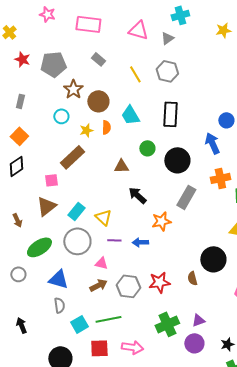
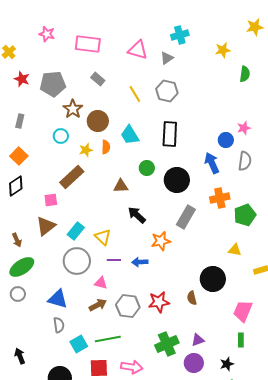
green ellipse: (39, 247) -> (22, 267), moved
black arrow: (21, 325) -> (20, 356), moved

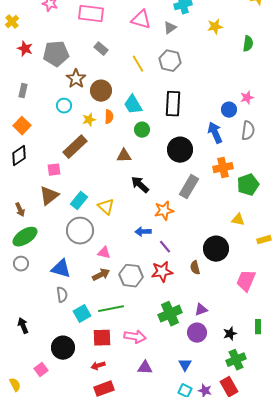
yellow star: (223, 50) -> (215, 27), moved
green circle: (147, 168) -> (142, 130), moved
purple line: (114, 260) -> (165, 247), moved, turned 48
green rectangle: (241, 340) -> (258, 327), moved

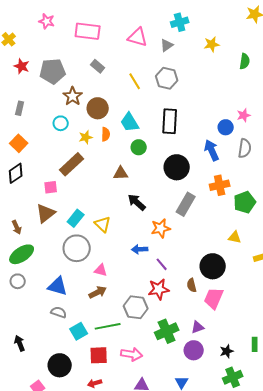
gray hexagon: (131, 276) -> (136, 307), moved
pink trapezoid: (246, 281) -> (214, 298), moved
gray semicircle: (62, 295) -> (59, 312), turned -63

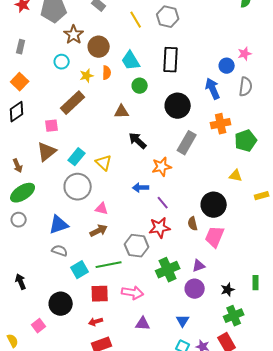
blue triangle: (58, 286) -> (59, 225), turned -35

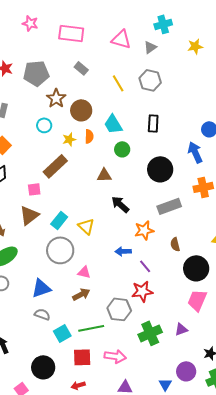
black rectangle: (171, 60) -> (153, 123), size x0.7
gray rectangle: (187, 143) -> (169, 206), turned 40
brown semicircle: (193, 224) -> (175, 244), moved
purple circle: (195, 289) -> (186, 371), moved

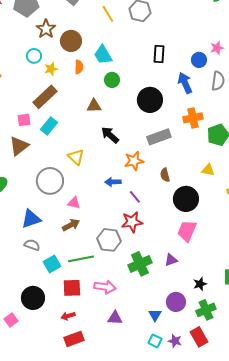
black rectangle: (153, 123) -> (159, 54), moved
yellow star: (69, 139) -> (51, 69), moved
cyan rectangle: (59, 220) -> (49, 126), moved

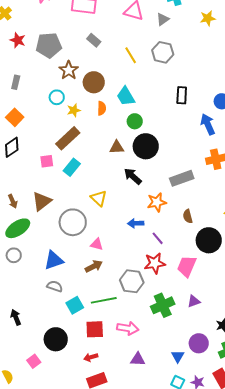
black circle: (150, 100) -> (146, 146), moved
brown triangle: (19, 146) -> (42, 201), moved
pink trapezoid: (187, 231) -> (187, 266), moved

